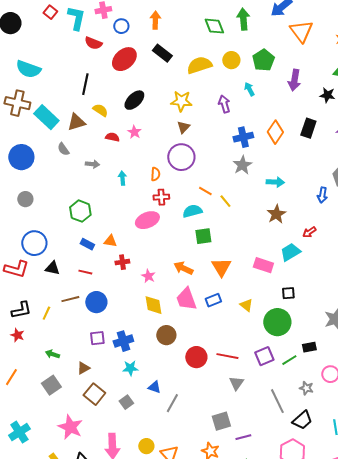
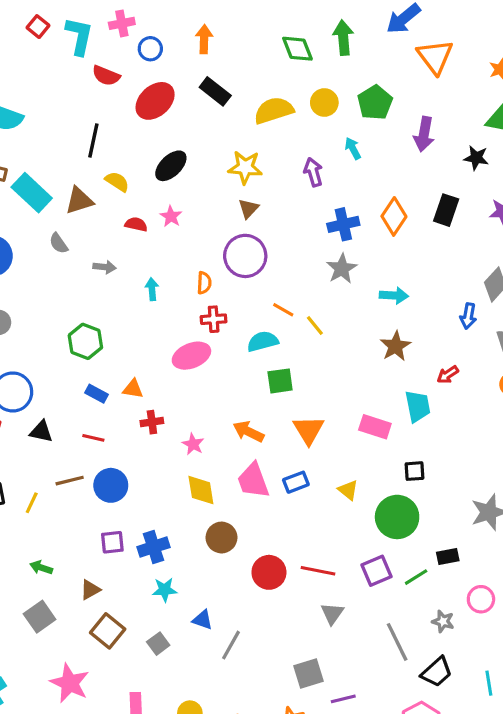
cyan trapezoid: (290, 252) -> (418, 406), turned 110

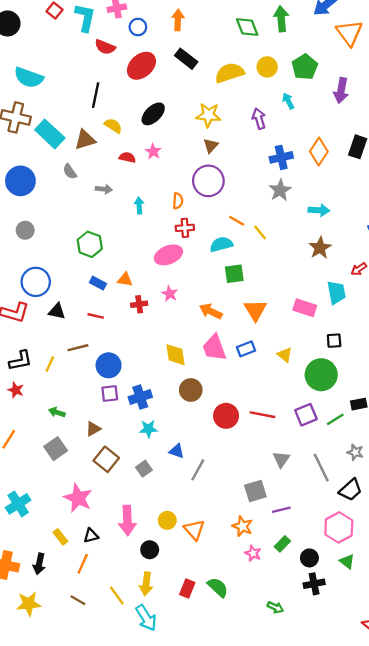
pink star: (193, 444) -> (170, 294), moved
blue circle: (111, 485) -> (109, 365), moved
gray triangle: (332, 613) -> (281, 459), moved

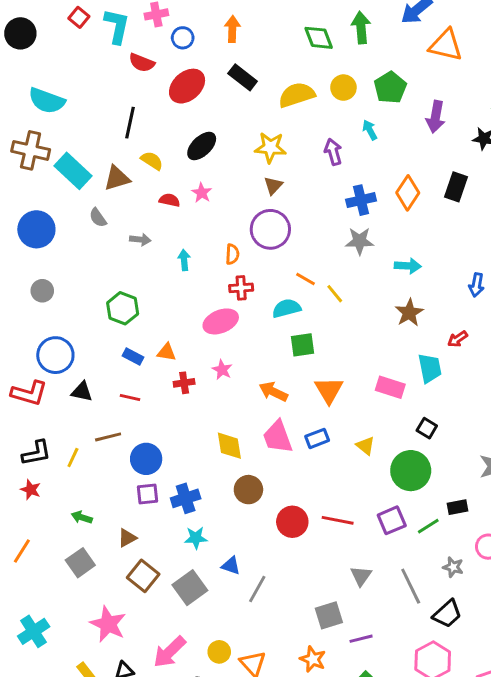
orange triangle: (349, 33) -> (446, 45), turned -40
gray star: (280, 190) -> (360, 241), turned 30
black square: (334, 341) -> (427, 428), turned 35
gray square: (144, 469) -> (190, 588), size x1.6
pink arrow: (127, 520) -> (169, 652), turned 48

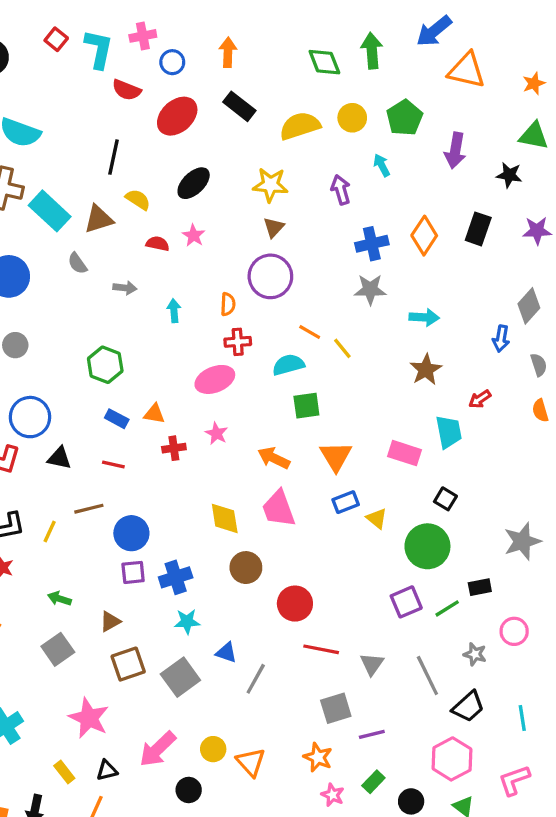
blue rectangle: (317, 438) -> (346, 502), moved
red line: (338, 520) -> (321, 649), moved
brown square: (143, 576) -> (128, 664), turned 32

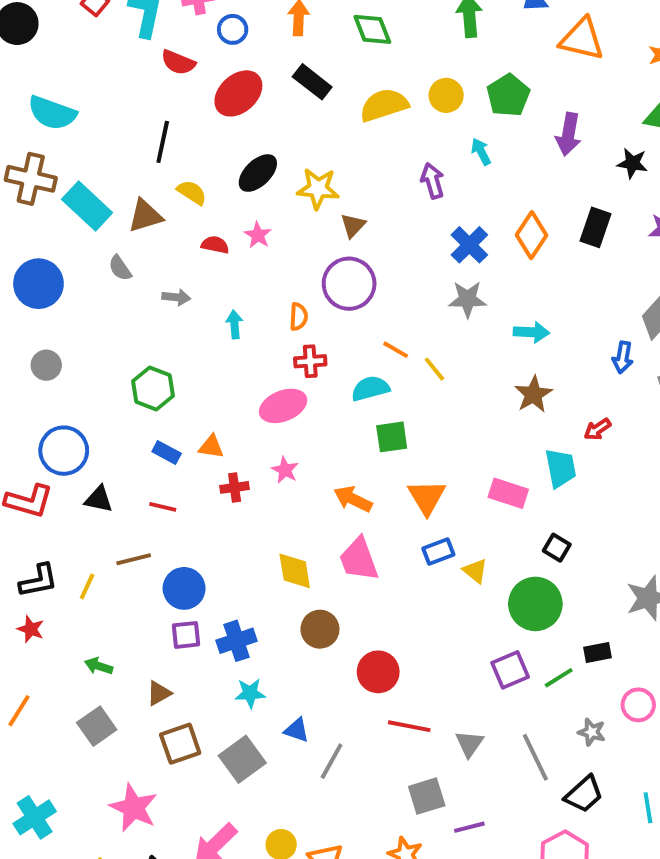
green diamond: (324, 62) -> (372, 29), moved
yellow star: (270, 185) -> (318, 189), moved
blue cross: (372, 244) -> (469, 245), turned -32

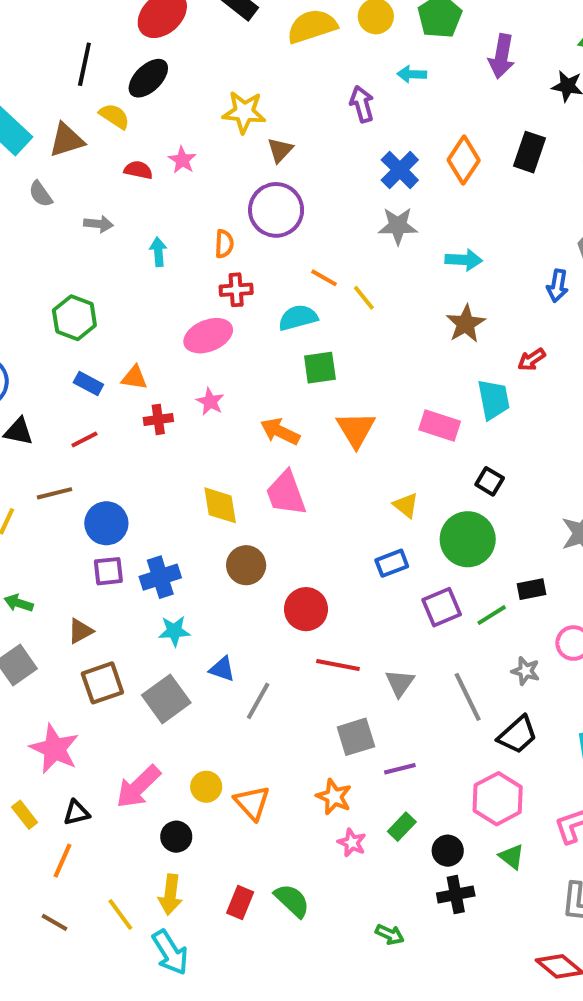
cyan arrow: (481, 152) -> (412, 74), turned -60
black ellipse: (258, 173) -> (148, 78), moved
red line: (163, 507) -> (84, 439), turned -40
blue rectangle: (438, 552) -> (392, 563), moved

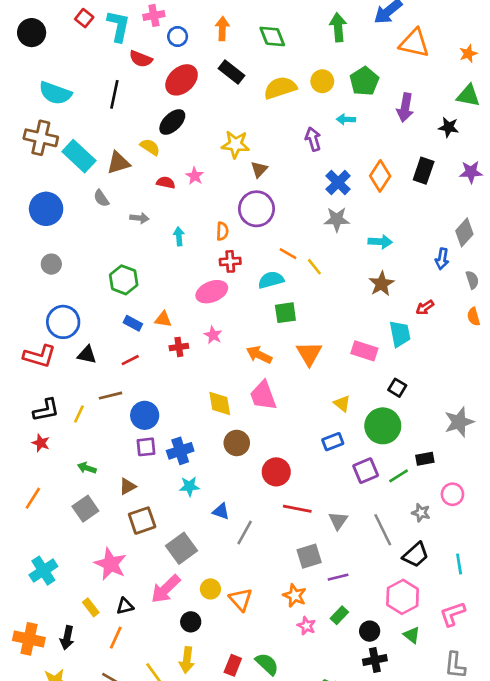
black line: (84, 64) -> (114, 94), moved
gray square: (166, 699) -> (182, 548), moved

